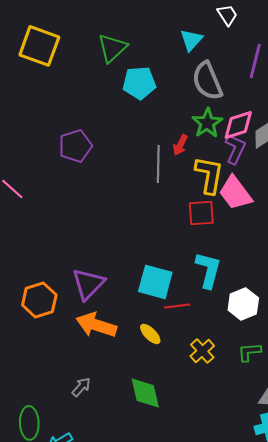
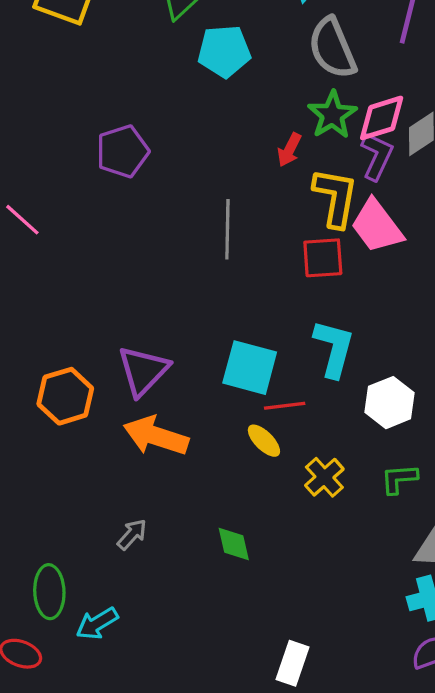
gray line: (158, 164) -> (227, 229), moved
yellow ellipse: (150, 334) -> (264, 441), moved
green diamond: (145, 393) -> (234, 544), size x0.7

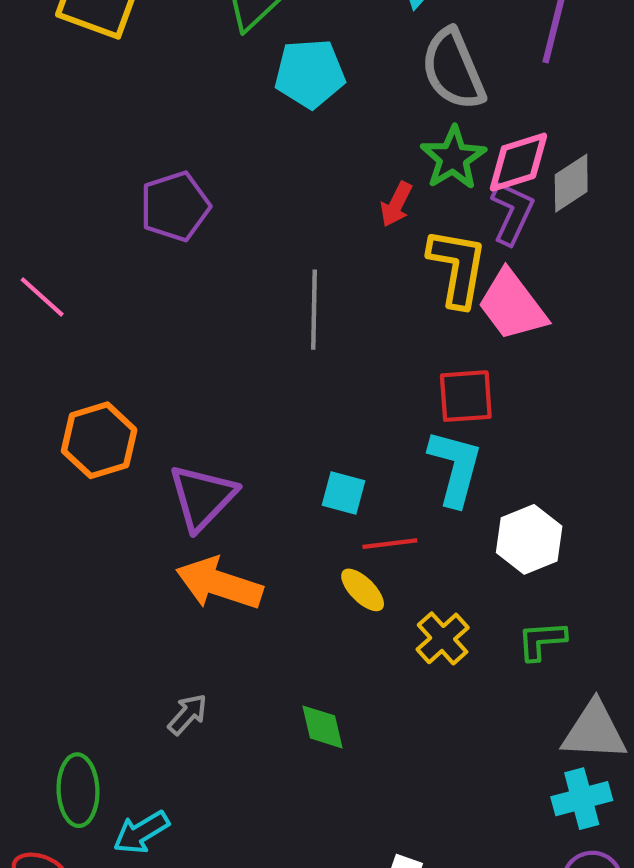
red square: (323, 258) -> (466, 396), moved
cyan square: (250, 368) -> (344, 493), size x0.6
orange hexagon: (65, 396) -> (99, 440), moved

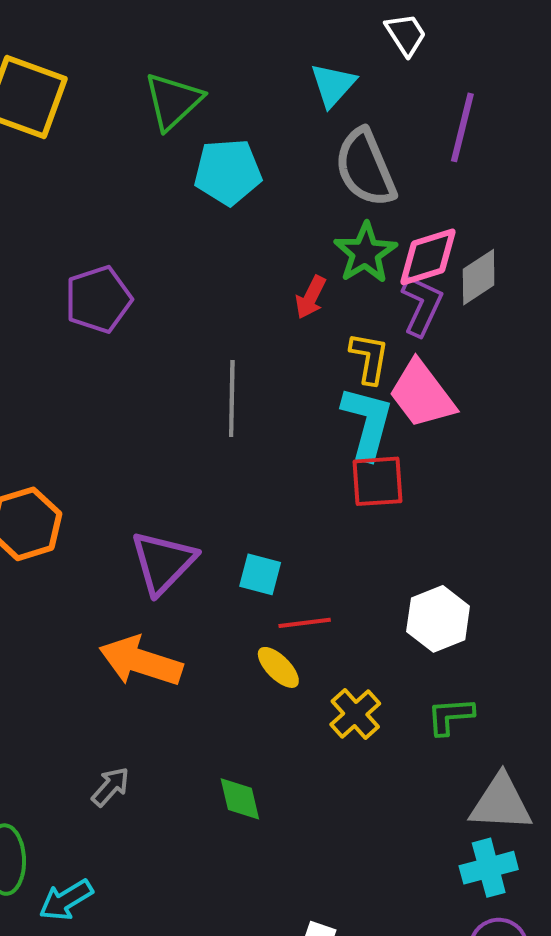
yellow L-shape: (457, 267) -> (369, 358), size x0.7
cyan L-shape: (455, 468) -> (367, 423), moved
purple triangle: (202, 497) -> (163, 562), moved

